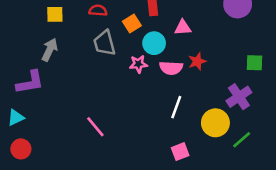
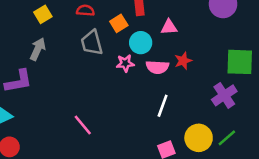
yellow square: (55, 14) -> (43, 14), turned -30
green square: (255, 63) -> (240, 62), size x1.6
yellow circle: (215, 123) -> (199, 138), moved

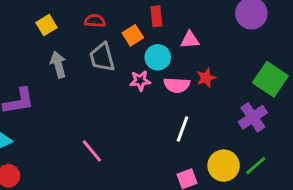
gray arrow: (38, 49) -> (58, 65), moved, turned -40
green square: (240, 62) -> (270, 79), turned 32

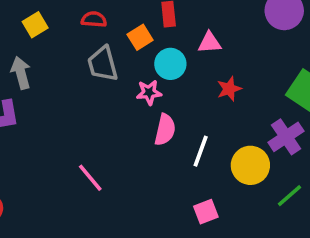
gray arrow: (58, 65) -> (21, 73), moved
pink semicircle: (177, 85) -> (165, 130), moved, turned -80
yellow circle: (224, 166) -> (250, 165), moved

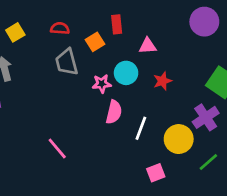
cyan circle: (170, 64) -> (126, 73), moved
pink square: (206, 212) -> (156, 173), moved

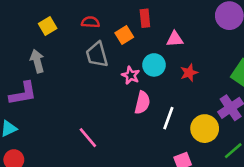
pink star: (102, 84) -> (131, 75), turned 30

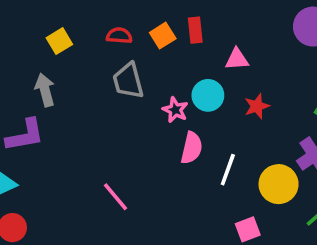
orange square: (124, 35) -> (163, 36), moved

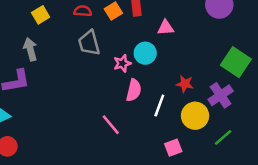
red star: (257, 106) -> (185, 84), moved, turned 30
pink star: (175, 110) -> (122, 63), turned 30
pink line: (116, 197) -> (111, 125), moved

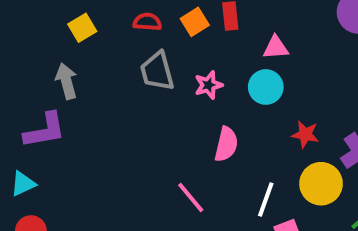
cyan circle: (145, 53) -> (266, 87), moved
pink star: (122, 63) -> (209, 85), moved
white line: (159, 106) -> (266, 199), moved

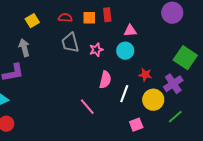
orange square: (195, 22) -> (89, 18), turned 32
white line: (266, 199) -> (124, 94), moved

